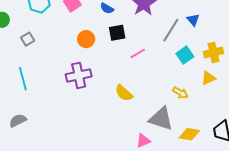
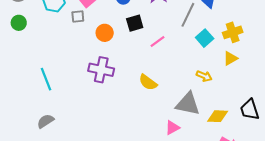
gray square: (28, 39) -> (78, 16), moved, turned 32
purple cross: (79, 75) -> (101, 70), turned 30

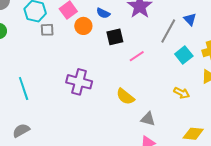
gray square: (78, 16) -> (47, 30), moved
orange circle: (105, 33) -> (83, 26), moved
gray triangle: (188, 104) -> (148, 119), moved, size x0.6

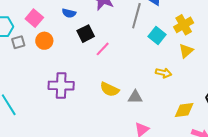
orange circle: (83, 26) -> (44, 41), moved
pink line: (137, 56) -> (103, 49), moved
gray triangle: (148, 119) -> (135, 97), moved

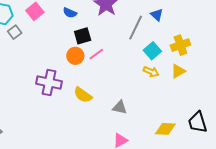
orange circle: (44, 41) -> (75, 56), moved
gray square: (18, 42) -> (15, 32), turned -32
yellow arrow: (164, 73) -> (151, 72), moved
yellow semicircle: (110, 89) -> (83, 95), moved

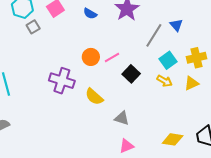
black square: (83, 36) -> (131, 74), moved, turned -36
gray triangle: (120, 107) -> (122, 118), moved

